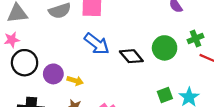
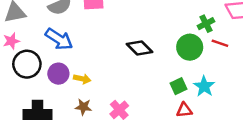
blue arrow: (97, 44) -> (59, 39), moved
green circle: (165, 48) -> (190, 47), moved

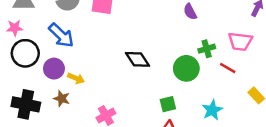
red line: (220, 43) -> (228, 68), moved
cyan star: (204, 86) -> (212, 110), moved
brown star: (83, 107) -> (62, 99), moved

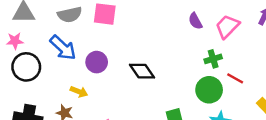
pink trapezoid: (240, 41) -> (227, 26), moved, turned 130
green circle: (186, 68) -> (209, 90), moved
purple circle: (54, 69) -> (97, 62), moved

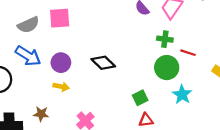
green cross: (213, 59) -> (165, 39), turned 35
yellow arrow: (79, 92) -> (61, 87), moved

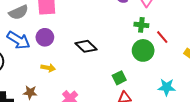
red line: (188, 53) -> (162, 37), turned 32
purple circle: (61, 63) -> (45, 37), moved
cyan star: (182, 95) -> (167, 87), moved, turned -30

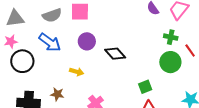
purple circle: (45, 37) -> (87, 41), moved

